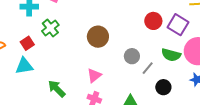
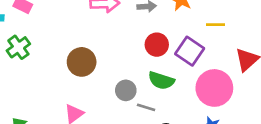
green semicircle: (171, 55) -> (161, 81), moved
gray line: (148, 68) -> (146, 107), turned 64

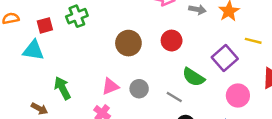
red circle: (157, 45) -> (172, 41), moved
pink circle: (214, 88) -> (238, 96), size x0.7
gray circle: (126, 90) -> (139, 89), moved

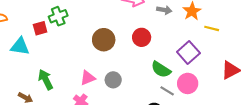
red square: (45, 25) -> (40, 28), moved
yellow line: (253, 41) -> (212, 28), moved
pink circle: (238, 96) -> (188, 83), moved
gray line: (174, 97) -> (167, 91), moved

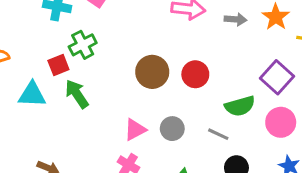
red circle: (142, 37) -> (195, 74), moved
green semicircle: (161, 69) -> (240, 106), turned -42
green arrow: (46, 80) -> (77, 94), moved
gray line: (167, 91) -> (218, 134), moved

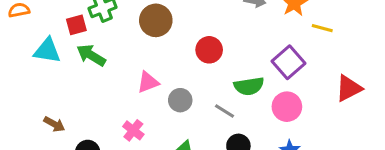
brown circle: (152, 72) -> (156, 20), moved
green arrow: (77, 94) -> (91, 55), turned -32
pink triangle: (135, 130) -> (148, 82), moved

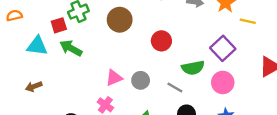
pink triangle: (148, 82) -> (114, 78), moved
brown arrow: (54, 124) -> (34, 87), moved, turned 133

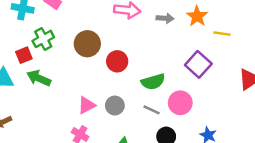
red circle: (161, 41) -> (117, 61), moved
green semicircle: (193, 68) -> (153, 82), moved
pink circle: (223, 82) -> (180, 103), moved

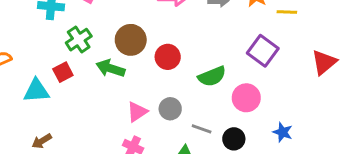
red square: (24, 55) -> (63, 72), moved
green arrow: (39, 78) -> (110, 68), moved
gray line: (152, 110) -> (202, 129), moved

